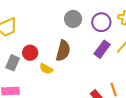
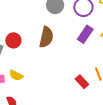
yellow semicircle: (46, 69) -> (16, 75), moved

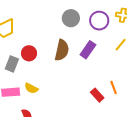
purple rectangle: (85, 34) -> (88, 50), moved

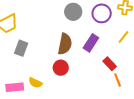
red circle: (29, 53) -> (61, 68), moved
gray rectangle: (12, 64) -> (21, 48), moved
red rectangle: (97, 95) -> (110, 64), moved

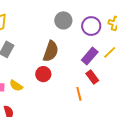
purple rectangle: (91, 43) -> (90, 56), moved
orange line: (118, 80) -> (79, 94), moved

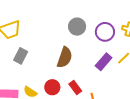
red circle: (43, 74) -> (52, 87), moved
red rectangle: (92, 77) -> (75, 88), moved

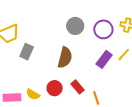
gray rectangle: (21, 56) -> (27, 52), moved

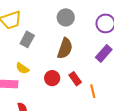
gray circle: (75, 26) -> (66, 17), moved
yellow semicircle: (33, 94) -> (22, 68), moved

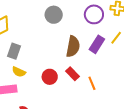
gray rectangle: (27, 39) -> (14, 51), moved
brown semicircle: (65, 48) -> (73, 46), moved

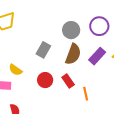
gray circle: (54, 15) -> (71, 30), moved
gray rectangle: (14, 51) -> (43, 50), moved

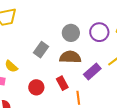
brown semicircle: (73, 54) -> (70, 57), turned -115
purple rectangle: (97, 56) -> (92, 72), moved
red circle: (45, 80) -> (36, 87), moved

